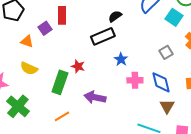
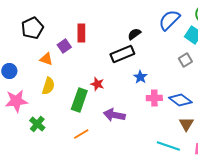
gray square: (166, 52) -> (185, 60), moved
yellow semicircle: (29, 68) -> (48, 86), turned -96
blue diamond: (161, 82) -> (180, 100), turned -40
green cross: (18, 106) -> (37, 124), size x0.7

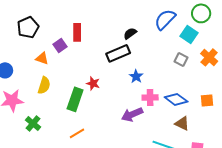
gray square: (185, 60) -> (181, 59), turned -32
purple arrow: (114, 115) -> (132, 114), moved, turned -35
brown triangle: (186, 124) -> (182, 123), turned -35

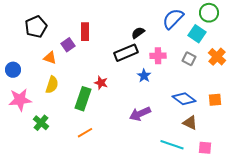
pink cross: (150, 97) -> (158, 56), moved

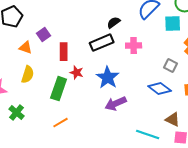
red rectangle: (85, 32) -> (64, 52), moved
cyan square: (197, 34) -> (173, 24), turned -36
gray square: (189, 59) -> (171, 66), moved
blue star: (144, 76) -> (108, 78), moved, size x1.6
brown triangle: (190, 123) -> (173, 120), moved

